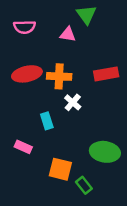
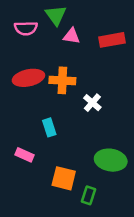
green triangle: (86, 15) -> (56, 15), moved
red rectangle: (106, 74) -> (112, 40), moved
white cross: (73, 102) -> (92, 103), moved
green rectangle: (84, 185) -> (88, 195), turned 56

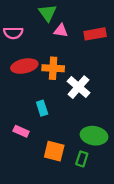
pink semicircle: (26, 28) -> (13, 33), moved
white cross: (92, 103) -> (79, 87), size x1.5
green rectangle: (88, 195) -> (82, 159), moved

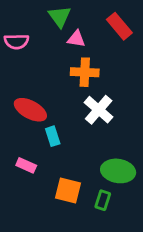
red rectangle: (95, 34) -> (119, 26), moved, turned 60
red ellipse: (24, 66) -> (30, 110), moved, turned 40
orange cross: (53, 68) -> (85, 72), moved

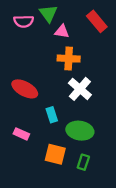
pink semicircle: (16, 42) -> (24, 21), moved
cyan rectangle: (53, 136) -> (52, 115), moved
green ellipse: (118, 171) -> (80, 131), moved

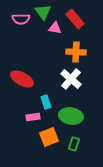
red rectangle: (97, 21) -> (75, 19), moved
orange cross: (69, 59) -> (76, 52), moved
pink rectangle: (21, 134) -> (33, 117), moved, turned -32
orange square: (55, 154) -> (49, 137), turned -36

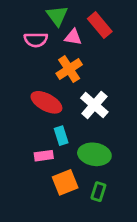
pink semicircle: (21, 19) -> (36, 40), moved
orange cross: (76, 52) -> (69, 69), moved, turned -36
red ellipse: (22, 79) -> (46, 102), moved

